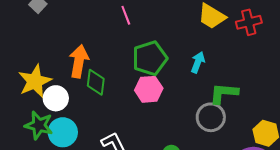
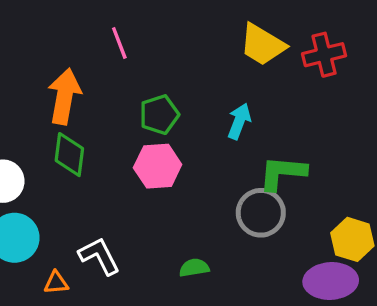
green pentagon: (150, 58) -> (159, 115), size x0.7
orange arrow: (79, 61) -> (64, 96), moved

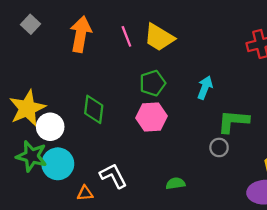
yellow trapezoid: (262, 45) -> (159, 37), moved
orange arrow: (64, 96) -> (81, 34), moved
gray circle: (261, 213) -> (219, 147), size x0.6

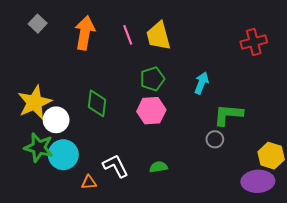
yellow trapezoid: (159, 37) -> (159, 36), turned 44
green semicircle: (175, 183) -> (159, 167), moved

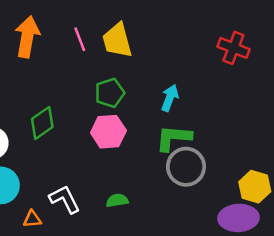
red cross: (254, 42) -> (233, 48), turned 35
green diamond: (97, 103) -> (42, 123), turned 48
green L-shape: (228, 115) -> (173, 138), moved
gray circle: (215, 139) -> (186, 167), size x1.8

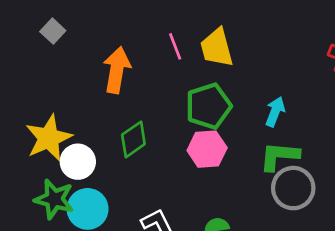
orange arrow: (27, 37) -> (117, 70), moved
green pentagon: (110, 93) -> (208, 106), size x1.4

